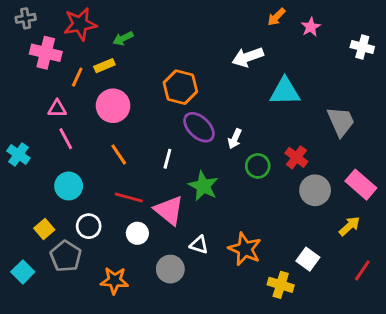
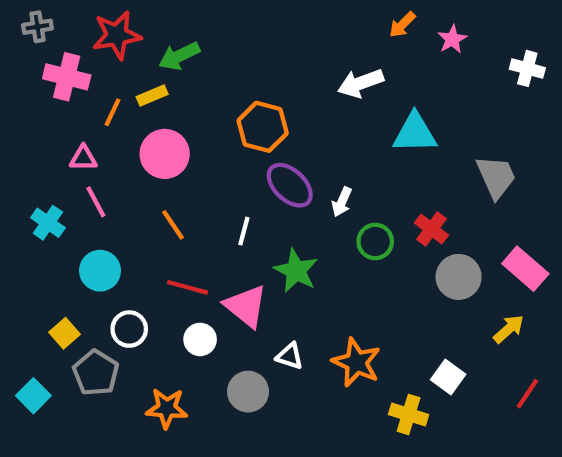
green arrow: (123, 38) -> (179, 56), size x1.4
cyan cross: (18, 154) -> (48, 223), moved

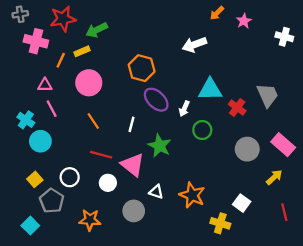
cyan triangle: (415, 133) -> (210, 90), moved
red cross: (431, 229) -> (237, 108), moved
cyan circle: (100, 271) -> (40, 141), moved
red line: (527, 394) -> (284, 212), turned -48
cyan square: (33, 396) -> (30, 226), moved

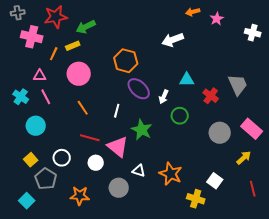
orange arrow: (217, 13) -> (193, 12), turned 32
cyan triangle: (210, 90) -> (187, 80), size x0.7
cyan cross: (26, 120) -> (21, 97), moved

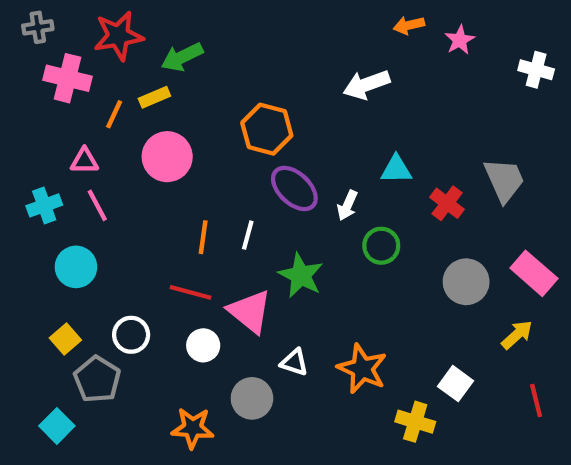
cyan cross: (21, 97) -> (44, 205), turned 35
orange line: (83, 108) -> (203, 237), moved, turned 42
orange star: (80, 196) -> (193, 428), moved

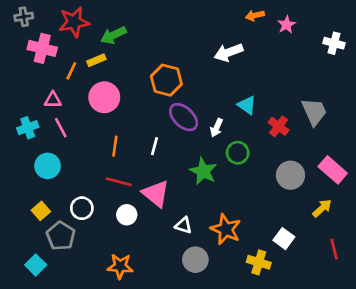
cyan triangle: (396, 169) -> (247, 105), turned 36
orange line: (203, 237) -> (115, 146), moved
green star: (301, 275) -> (203, 171), moved
gray circle: (252, 398) -> (195, 260), moved

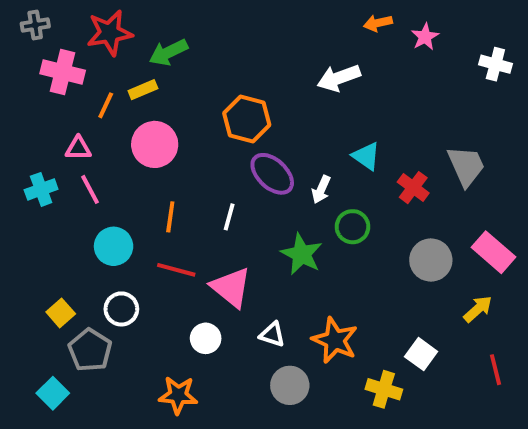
cyan circle: (48, 166) -> (114, 246), moved
white circle: (127, 215) -> (206, 338), moved

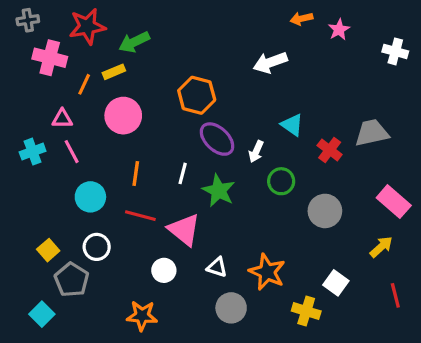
gray trapezoid: (466, 166) -> (372, 133), turned -78
green star: (302, 254) -> (219, 191), moved
gray circle: (431, 260) -> (325, 211), moved

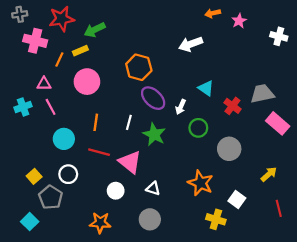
pink rectangle: (394, 202) -> (278, 123), moved
orange star: (267, 272) -> (201, 183), moved
gray circle: (231, 308) -> (150, 219), moved

